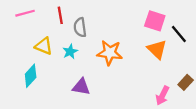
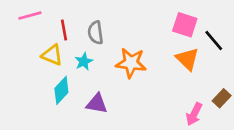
red line: (60, 15) -> (64, 30), moved
cyan diamond: (31, 76) -> (61, 90), moved

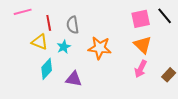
pink square: (185, 25) -> (141, 19), turned -30
black line: (214, 41) -> (165, 16), moved
pink arrow: (194, 114) -> (141, 69), moved

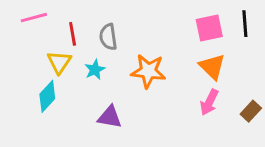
black line: (165, 16) -> (245, 24), turned 36
yellow triangle: (40, 42) -> (59, 62), turned 42
cyan diamond: (47, 69) -> (47, 96), moved

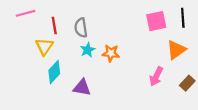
orange triangle: (212, 67) -> (176, 50), moved, turned 40
cyan star: (95, 70) -> (88, 50), moved
orange star: (148, 71) -> (111, 53), size x0.7
cyan diamond: (47, 96) -> (54, 72), moved

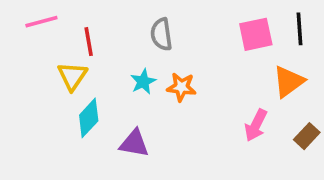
gray semicircle: (81, 28) -> (161, 34), moved

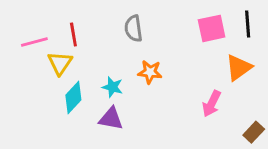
pink line: (41, 22) -> (34, 42), moved
cyan star: (143, 82) -> (112, 87), moved, turned -30
brown rectangle: (307, 136) -> (254, 132), moved

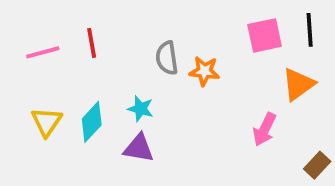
gray semicircle: (133, 28) -> (167, 58), moved
yellow triangle: (60, 63) -> (47, 122), moved
orange star: (150, 72) -> (204, 71), moved

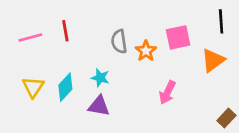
pink square: (265, 35) -> (178, 37), moved
orange star: (204, 71) -> (146, 51), turned 30
pink arrow: (265, 129) -> (167, 92), moved

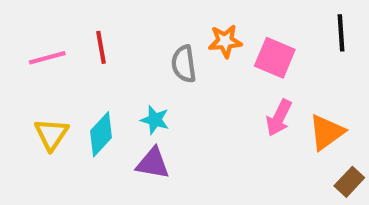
pink square: (178, 37) -> (275, 58), turned 35
orange star: (146, 51) -> (225, 41), moved, turned 30
orange triangle: (213, 60) -> (327, 132), moved
pink arrow: (167, 92) -> (279, 118), moved

